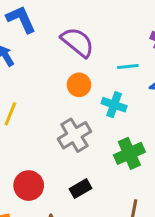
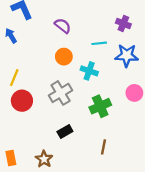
purple semicircle: (77, 42) -> (63, 26), size x0.7
red circle: (29, 186) -> (22, 101), moved

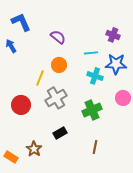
cyan cross: (89, 71) -> (95, 76), moved
yellow line: (14, 78) -> (40, 78), moved
orange rectangle: (11, 158) -> (11, 157), turned -48
brown star: (44, 159) -> (34, 149), moved

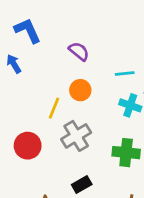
green cross: (92, 110) -> (126, 153), turned 30

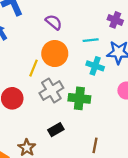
orange circle: (80, 90) -> (55, 54), size x1.5
green cross: (126, 153) -> (79, 98), moved

